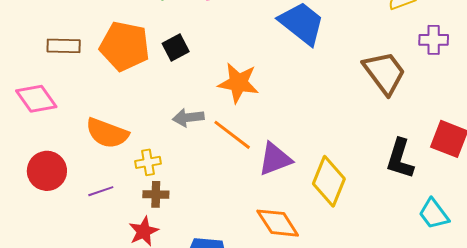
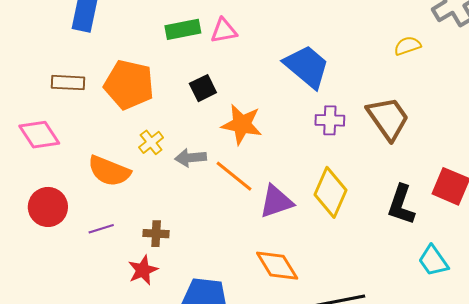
purple cross: (434, 40) -> (330, 120), moved
black square: (176, 48) -> (203, 88), moved
yellow cross: (148, 162) -> (151, 142), moved, turned -30
yellow diamond: (329, 181) -> (331, 192), moved

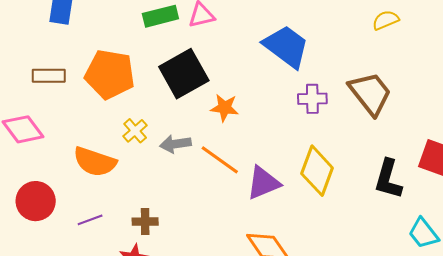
black square: (203, 88) -> (184, 74), size x1.8
orange star: (242, 124) -> (225, 108), size x0.7

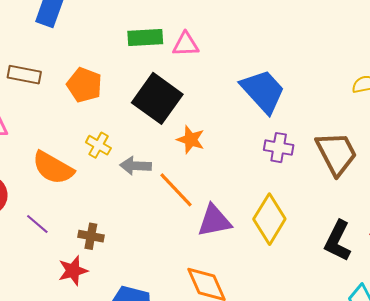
orange pentagon: (110, 74) -> (84, 85), size x0.7
black square: (184, 74) -> (157, 98), turned -36
yellow cross: (135, 131) -> (98, 145), turned -30
purple line: (90, 220) -> (37, 224), turned 50

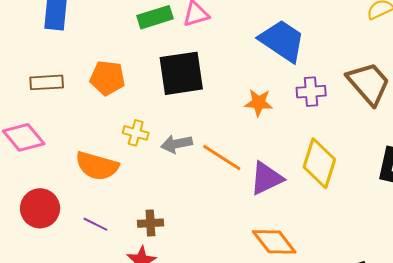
black square: (157, 98) -> (181, 73), turned -30
orange star: (191, 140) -> (259, 103), moved

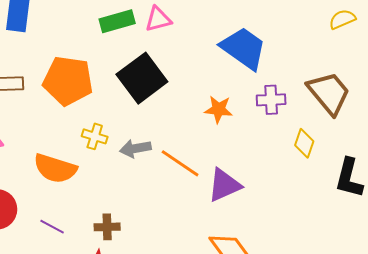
black square: (181, 73) -> (142, 78), turned -30
orange pentagon: (107, 78) -> (68, 81), size x1.4
yellow diamond: (319, 163) -> (304, 143), moved, size x0.6

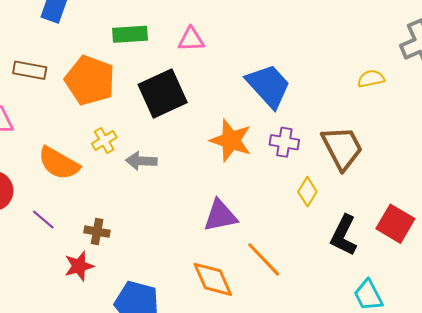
green rectangle: (117, 21) -> (130, 34), moved
orange star: (219, 109) -> (231, 140), size x1.5
yellow cross: (95, 136) -> (104, 140), turned 30
orange line: (180, 163) -> (264, 259), moved

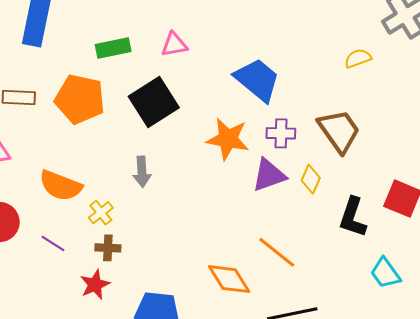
yellow cross: (104, 140) -> (101, 213), moved
gray arrow: (141, 161) -> (142, 172), turned -88
purple triangle: (220, 216) -> (269, 175), moved

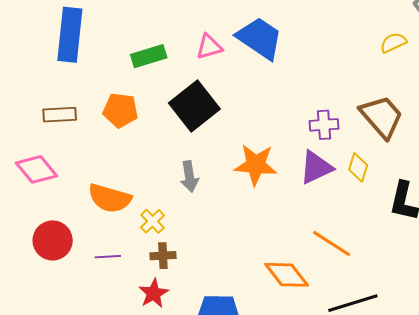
blue trapezoid: (257, 80) -> (260, 38), moved
orange pentagon: (80, 99) -> (120, 110), size x0.7
orange star: (228, 139) -> (256, 165), moved
purple line: (53, 243) -> (108, 257), turned -30

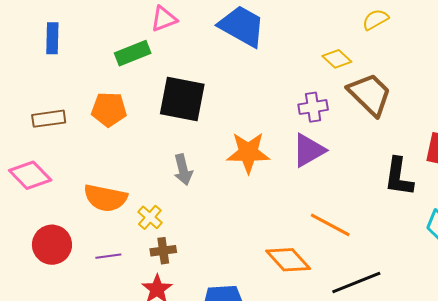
blue rectangle: (70, 35) -> (52, 38), size x0.6
pink triangle: (209, 47) -> (164, 19), moved
black square: (194, 106) -> (182, 99), turned -36
yellow diamond: (358, 167) -> (337, 59), moved, turned -60

